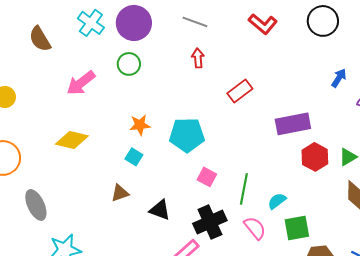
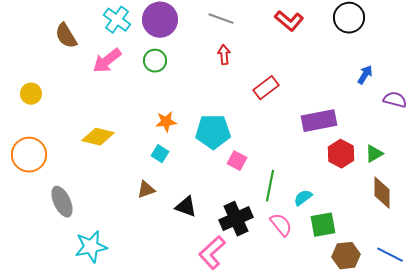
pink arrow: (81, 83) -> (107, 61), moved
pink square: (207, 177) -> (237, 161), moved

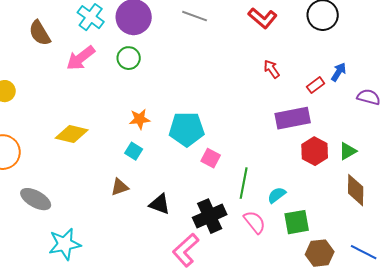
red arrow: (224, 55) -> (272, 69), moved, turned -30
red rectangle: (266, 88) -> (316, 85), moved, size x0.7
gray ellipse: (62, 202) -> (36, 199), turned -36

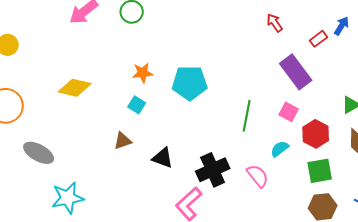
purple rectangle: (293, 118) -> (296, 72), turned 64
red hexagon: (315, 151) -> (316, 134), moved
pink square: (211, 158) -> (289, 112), moved
green line: (244, 183) -> (247, 116), moved
green square: (297, 222) -> (320, 171), moved

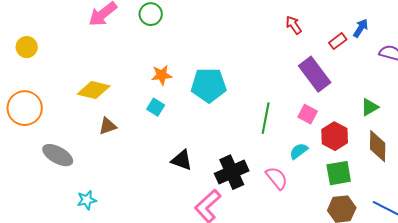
brown triangle: (123, 141) -> (108, 126), moved
cyan star: (68, 198) -> (87, 200), size x0.6

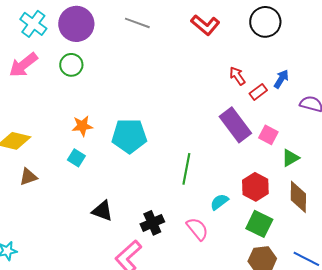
red arrow: (294, 25) -> (237, 76), moved
pink square: (308, 114) -> (268, 135), moved
black cross: (232, 172) -> (152, 223), size x0.7
green square: (339, 173) -> (259, 224), turned 36

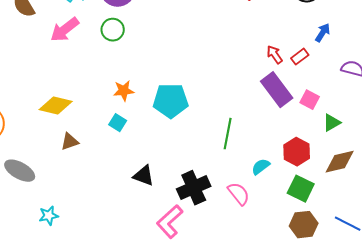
red arrow: (237, 76) -> (275, 55), moved
blue arrow: (281, 79) -> (323, 33), moved
brown diamond: (298, 197) -> (340, 162), turned 76
black cross: (152, 223) -> (194, 188), size x1.4

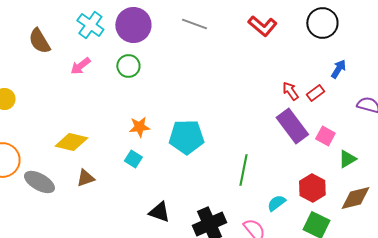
pink arrow: (65, 30) -> (80, 66), size x0.7
gray ellipse: (20, 171) -> (39, 182), moved

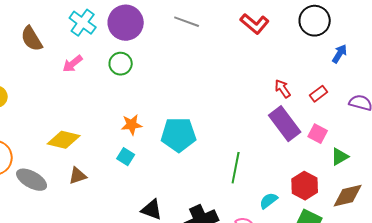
blue arrow: (338, 69) -> (340, 54), moved
red rectangle: (315, 93) -> (319, 94), moved

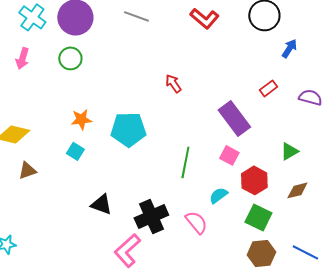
pink arrow: (73, 64) -> (22, 58), turned -35
red arrow: (283, 89) -> (173, 83), moved
pink square: (318, 134) -> (229, 155), moved
brown diamond: (348, 196) -> (297, 190), size x0.7

